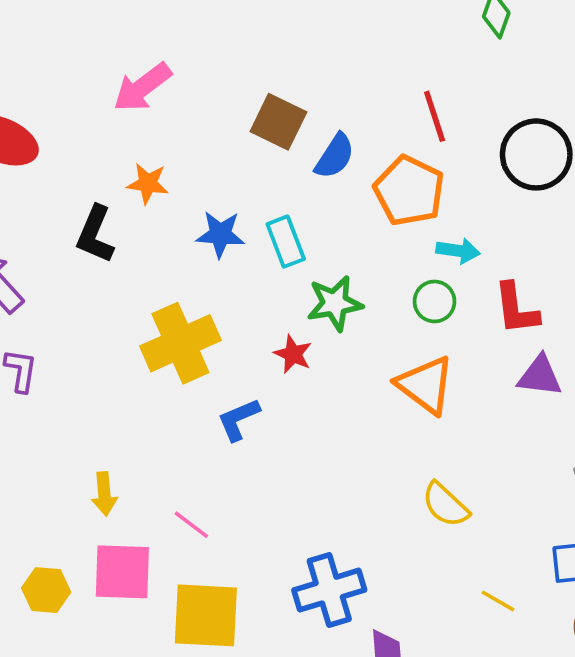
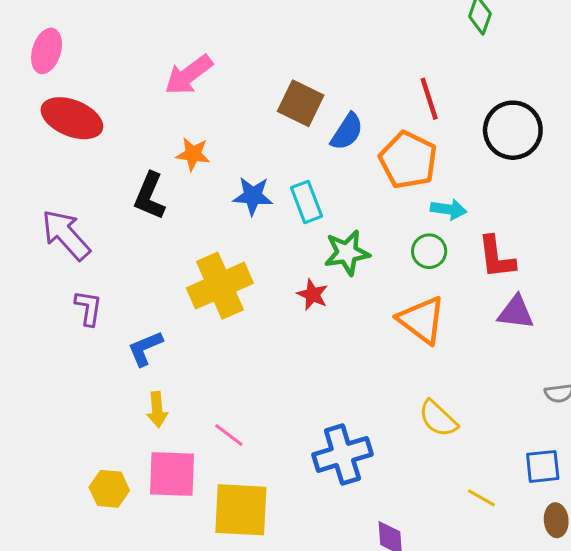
blue L-shape: (239, 419) -> (145, 348), moved
blue cross: (329, 590) -> (342, 454), moved

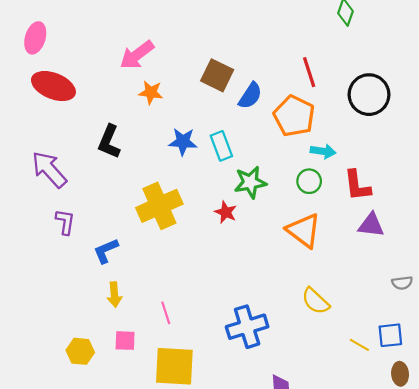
orange star: (193, 154) -> (151, 92), moved
pink line: (229, 435) -> (166, 313), turned 35
pink square: (172, 474) -> (125, 341), size x0.6
yellow line: (481, 498) -> (359, 345), moved

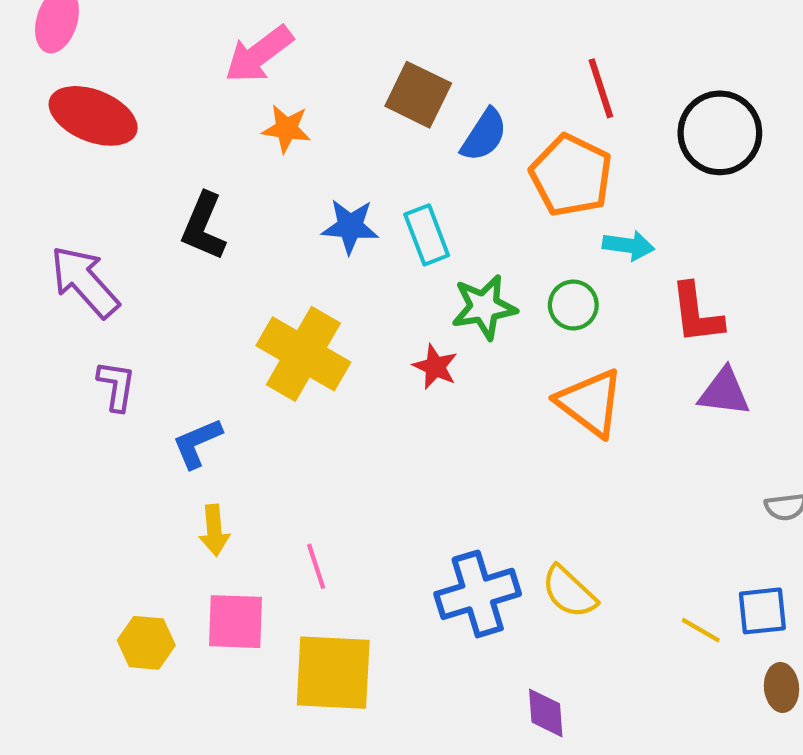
green circle: (309, 181) -> (573, 305), moved
yellow cross: (159, 206) -> (303, 354), turned -36
yellow semicircle: (316, 301) -> (569, 592), moved
pink square: (125, 341) -> (235, 622), size x1.4

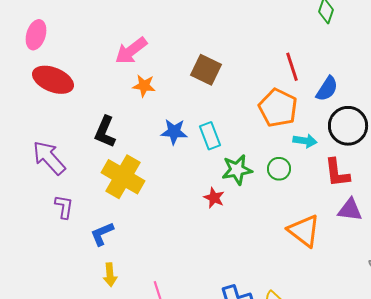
black circle: (720, 133) -> (348, 126), moved
blue semicircle: (484, 135) -> (327, 89), moved
yellow cross: (303, 354) -> (123, 177), moved
orange triangle: (590, 403) -> (304, 231), moved

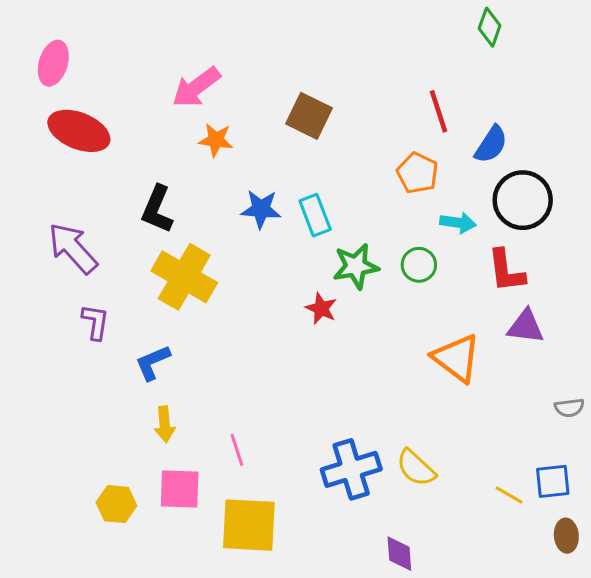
orange pentagon: (278, 108) -> (417, 173), size x0.7

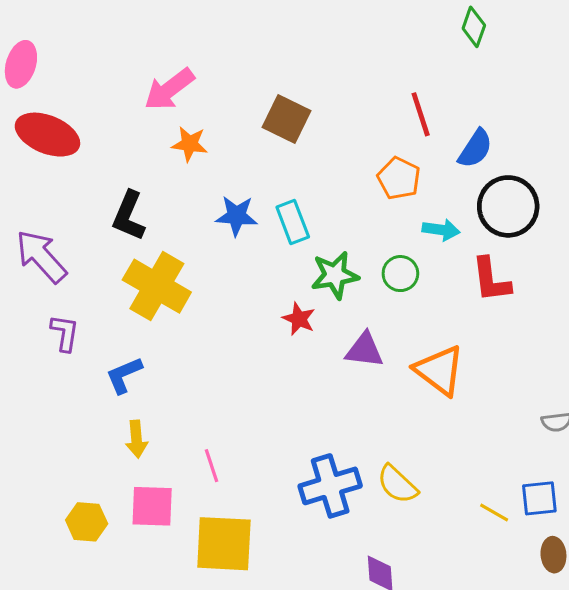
purple triangle: (526, 326) -> (365, 350), moved

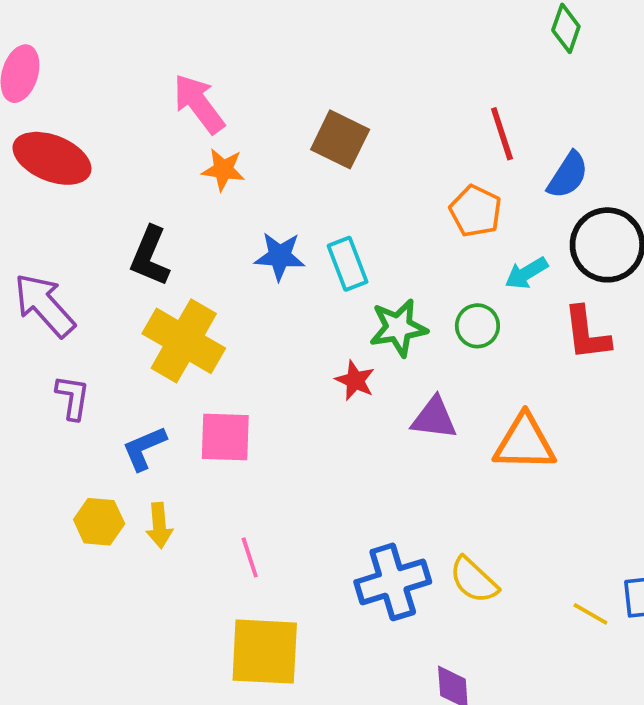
pink arrow: (169, 89) -> (199, 104), turned 90
cyan arrow: (441, 230) -> (526, 273), turned 141
orange triangle: (439, 370) -> (525, 443), turned -36
pink square: (152, 506) -> (225, 437), moved
yellow hexagon: (87, 522) -> (99, 522), moved

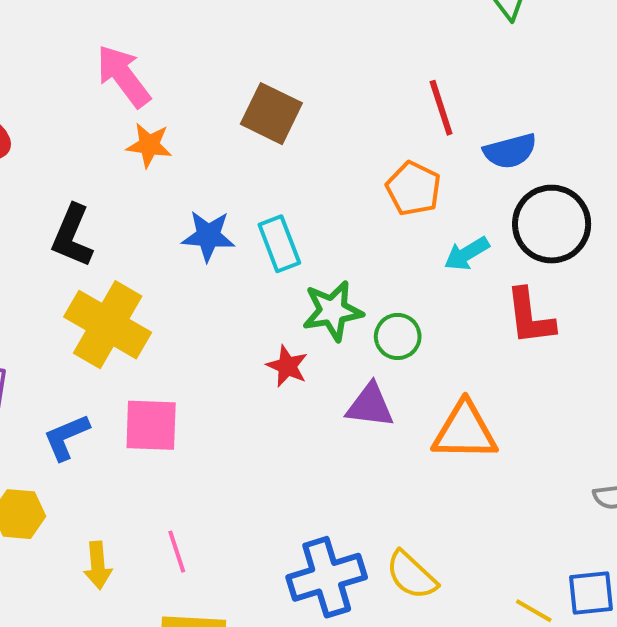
blue semicircle: (568, 175) -> (510, 151), turned 42
green circle: (477, 326) -> (398, 336), moved
yellow arrow: (159, 525) -> (98, 565), moved

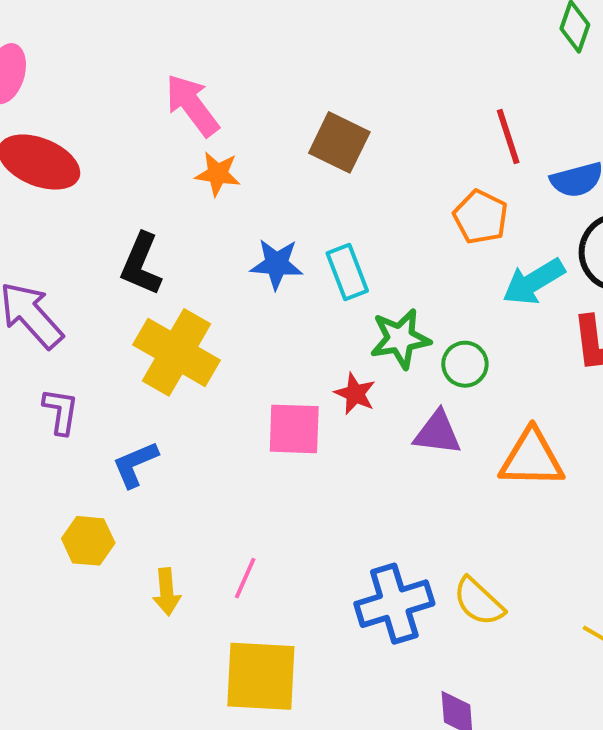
cyan arrow: (467, 254) -> (534, 282), size x1.4
pink square: (151, 425) -> (294, 429), moved
pink line: (177, 552) -> (245, 578), turned 42

